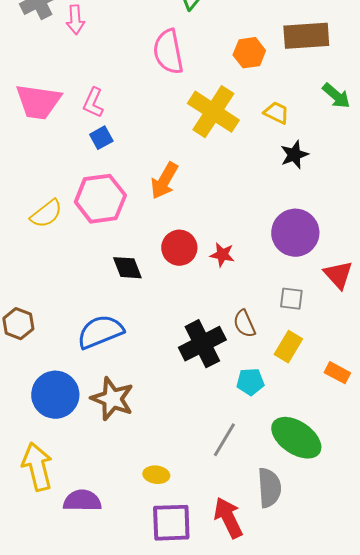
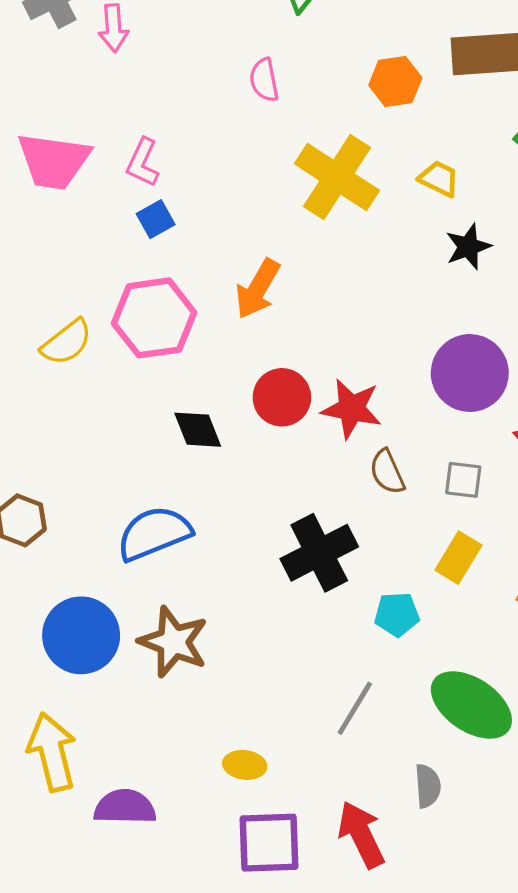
pink semicircle: (168, 52) -> (264, 80), size x0.6
red star: (222, 255) -> (352, 409), size x1.5
brown semicircle: (244, 324) -> (387, 472), moved
gray semicircle: (269, 488) -> (428, 786), size x0.7

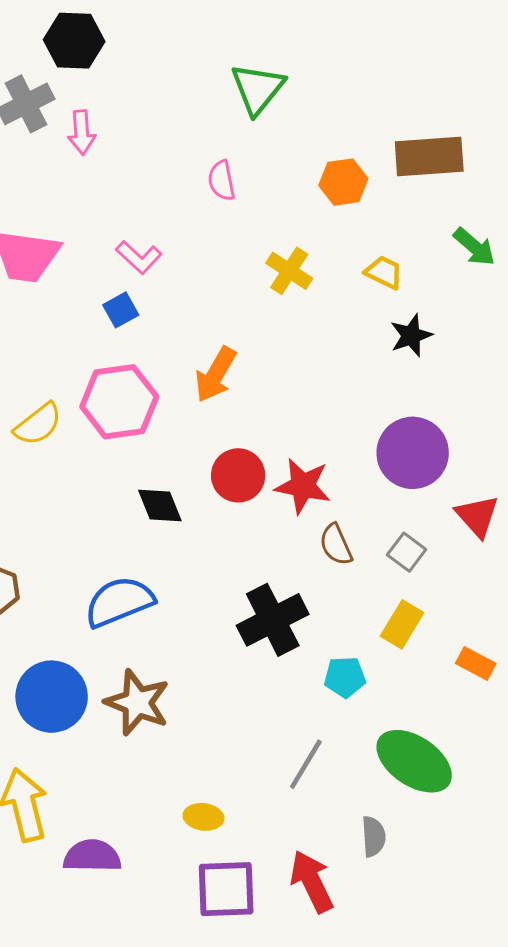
pink L-shape: (143, 162) -> (139, 257), moved, turned -72
yellow cross: (337, 177) -> (289, 271), size x0.6
gray square: (463, 480) -> (407, 552), turned 30

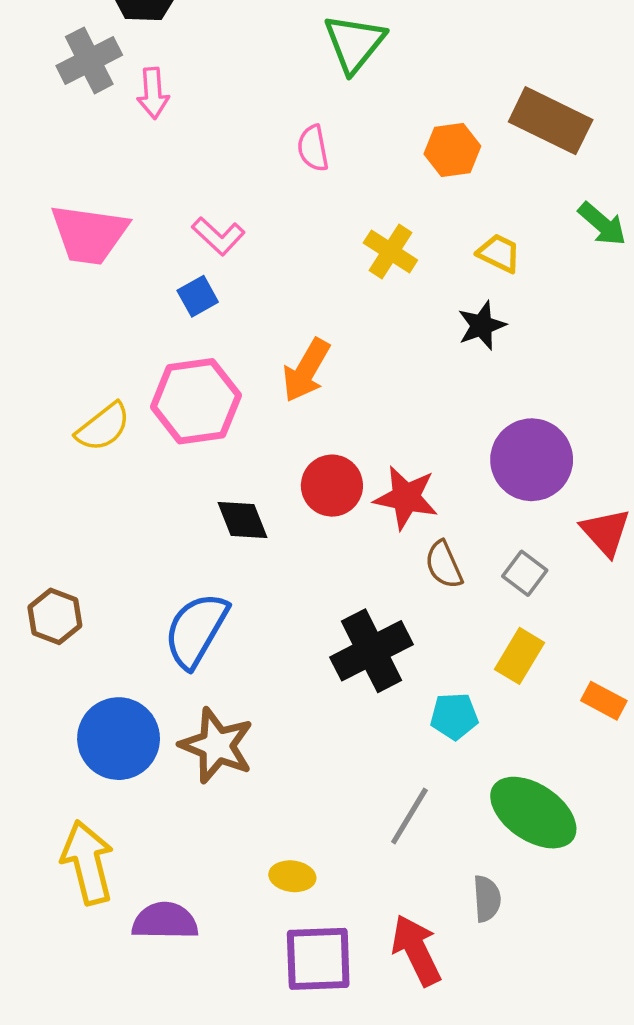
brown rectangle: (429, 156) -> (551, 121), turned 30
black star: (411, 335) -> (482, 326), moved
blue semicircle: (119, 602) -> (196, 630), turned -38

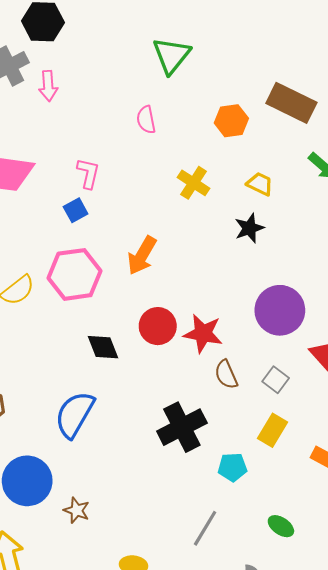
pink L-shape: (218, 236) -> (88, 173), turned -120
brown star: (217, 745) -> (77, 510), moved, size x0.6
green ellipse: (533, 813) -> (281, 526), size x0.5

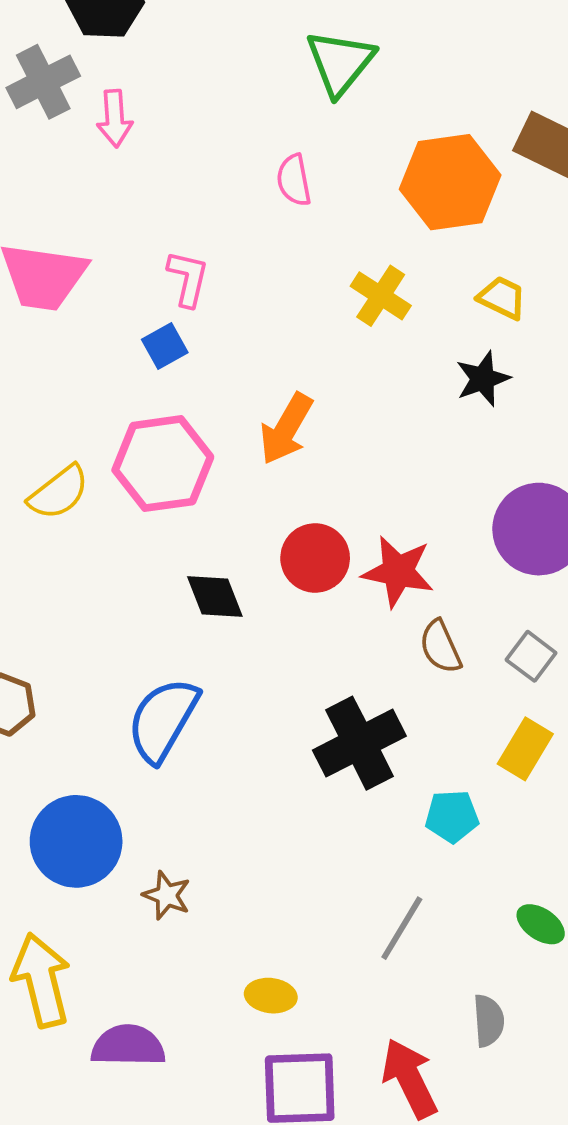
orange hexagon: (231, 121) -> (450, 182), size x1.6

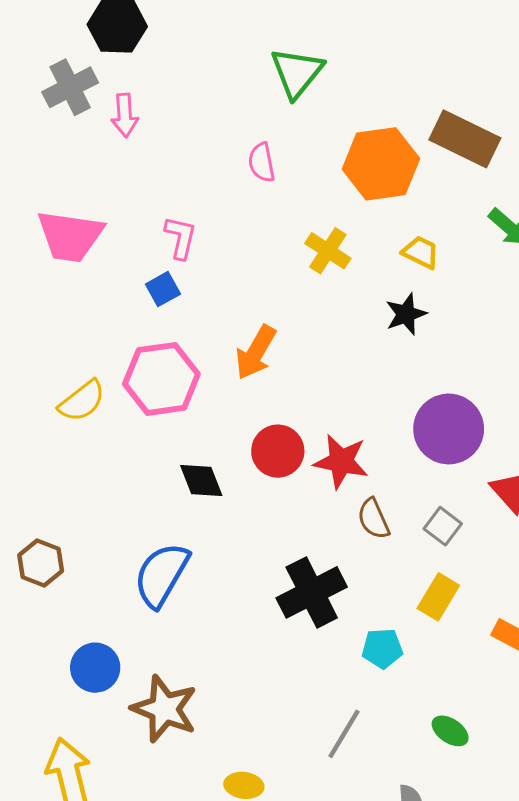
blue circle: (76, 841) -> (95, 668), size x0.7
brown star: (167, 895) -> (164, 709), size x1.8

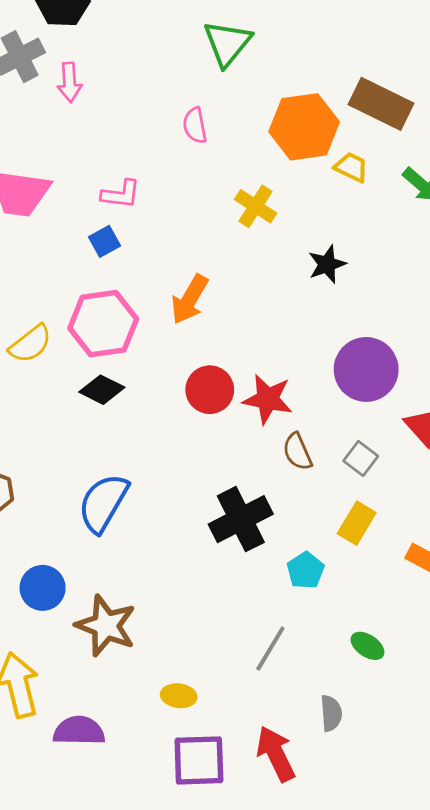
pink L-shape: (181, 238) -> (121, 194), turned 84
yellow trapezoid: (421, 252) -> (351, 167), moved
black diamond: (201, 481) -> (102, 390), moved, turned -42
cyan pentagon: (382, 648) -> (305, 570), turned -30

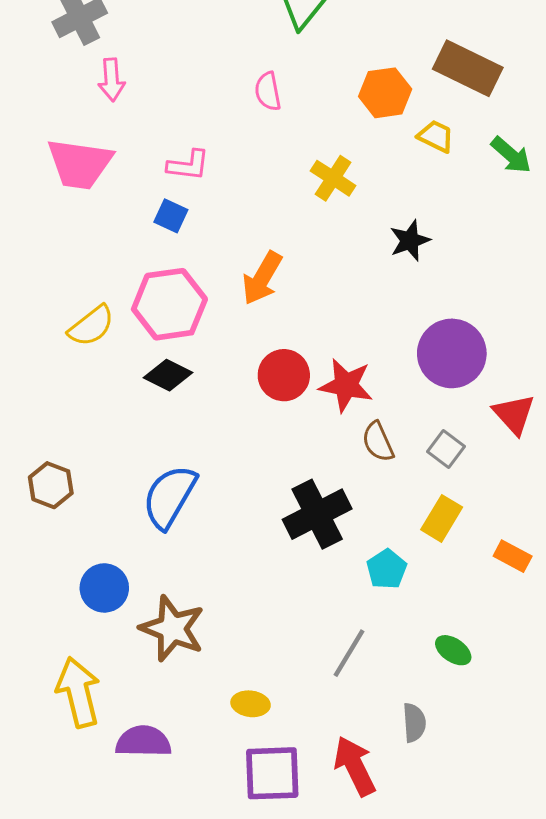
pink arrow: (70, 82) -> (112, 80), moved
orange hexagon: (304, 127) -> (385, 93), size x0.7
blue square: (105, 241) -> (171, 216), turned -36

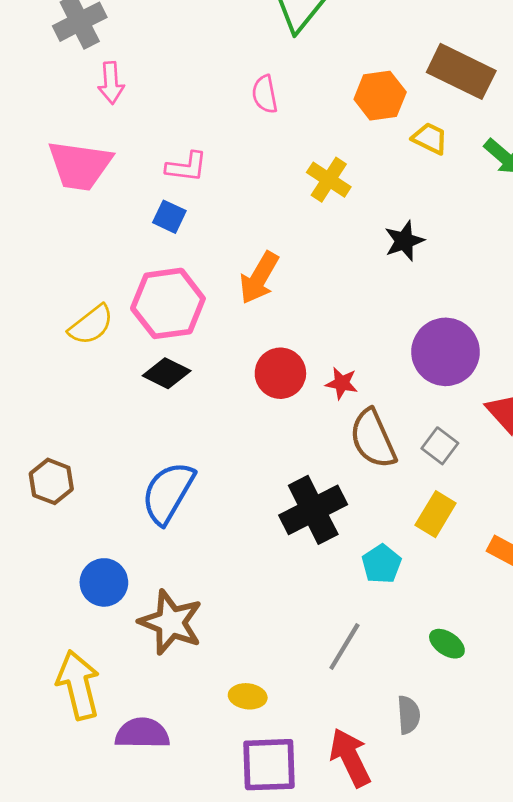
red star: (346, 385) -> (342, 383), size x0.6
brown semicircle: (378, 442) -> (373, 439), size x1.5

